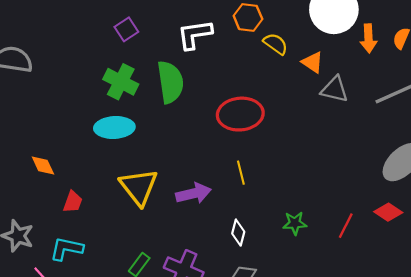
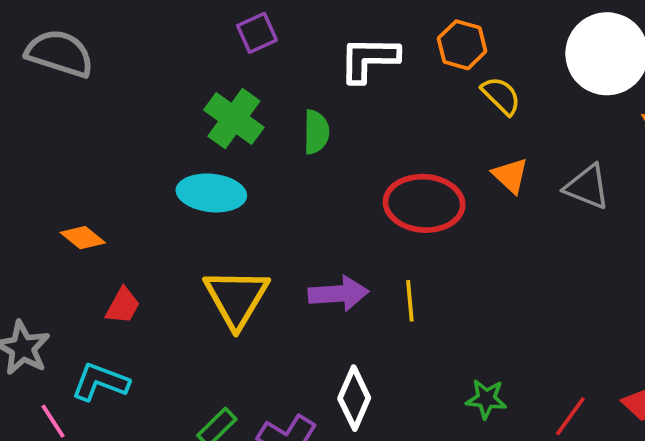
orange triangle: (313, 62) -> (510, 175), moved
green semicircle: (170, 82) -> (316, 132), size x0.6
orange diamond: (43, 166) -> (83, 238), turned -35
purple arrow: (194, 193) -> (339, 294), moved
white diamond: (238, 233) -> (354, 398), moved, size x1.4

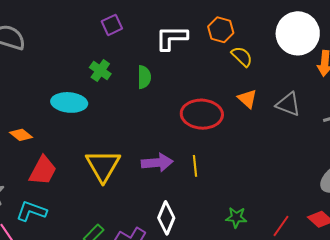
green cross: (234, 119) -> (100, 71), size x0.7
cyan ellipse: (211, 193) -> (69, 102), moved
red trapezoid: (123, 306) -> (43, 171), size x1.5

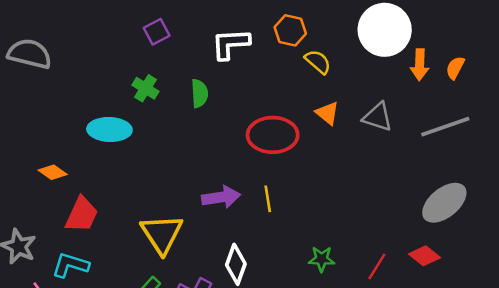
yellow triangle: (103, 166) -> (162, 234), moved

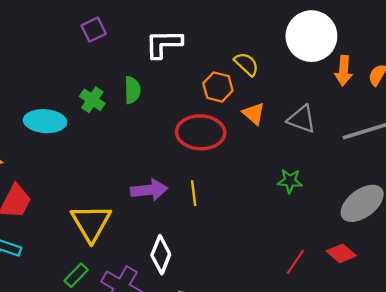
orange hexagon: (290, 30) -> (218, 87), moved
green cross: (145, 88) -> (92, 100), moved
green star: (322, 259) -> (290, 181), moved

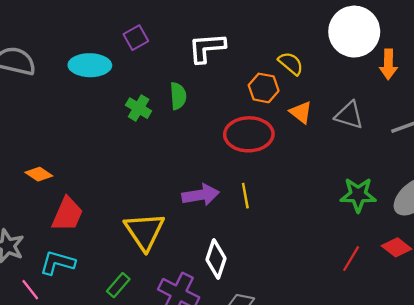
cyan ellipse: (45, 121) -> (90, 65), moved
green star: (290, 181) -> (358, 195), moved, size x1.4
green rectangle: (76, 275) -> (118, 285), moved

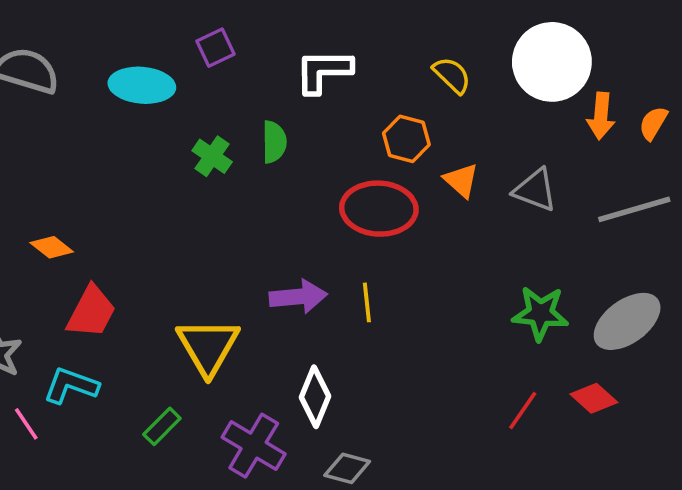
yellow semicircle: (291, 63) -> (452, 75), moved

